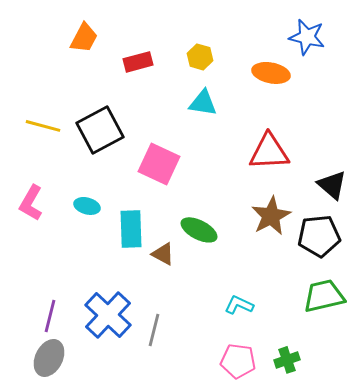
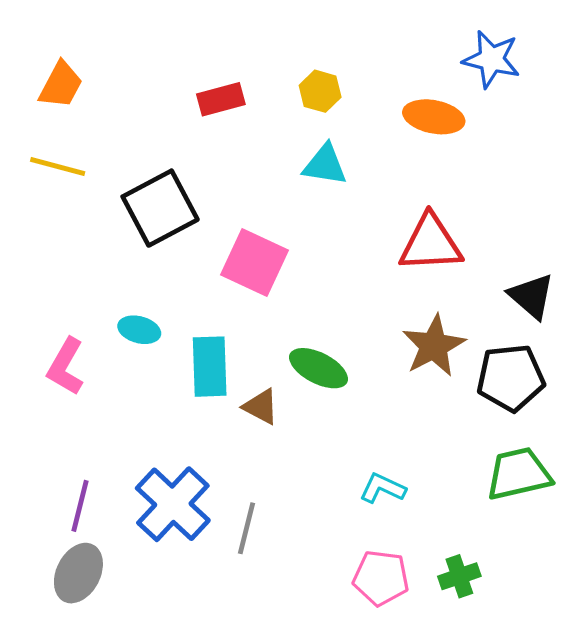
orange trapezoid: (84, 38) -> (61, 85), moved
yellow line: (43, 126) -> (58, 166), moved
pink L-shape: (31, 203) -> (66, 367), moved

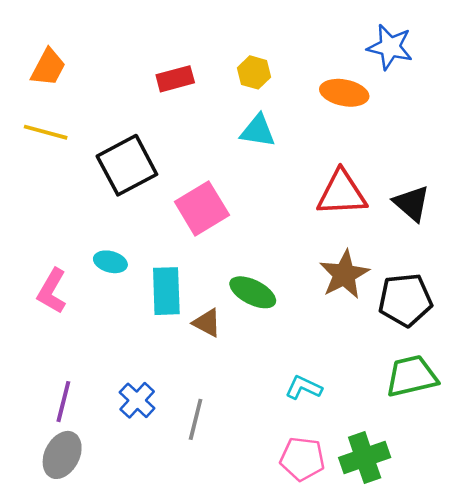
pink square: (254, 263) -> (202, 208), turned 34
black triangle: (531, 296) -> (412, 203), moved
blue cross: (173, 504) -> (137, 400), size x0.6
green cross: (459, 576) -> (365, 458), size x1.5

